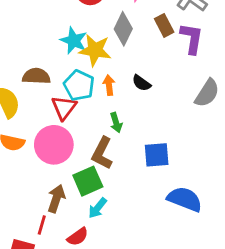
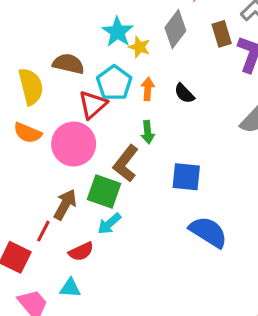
yellow star: (95, 50) -> (139, 47), size x0.6
green square: (88, 181) -> (104, 192), turned 32

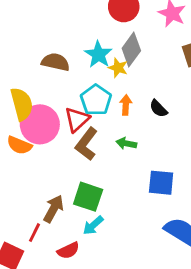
gray diamond: (175, 29) -> (131, 49), moved
brown semicircle: (68, 64) -> (55, 62), moved
green arrow: (148, 132) -> (126, 143), turned 108
pink circle: (74, 144) -> (40, 124), moved
brown L-shape: (126, 163) -> (86, 144), moved

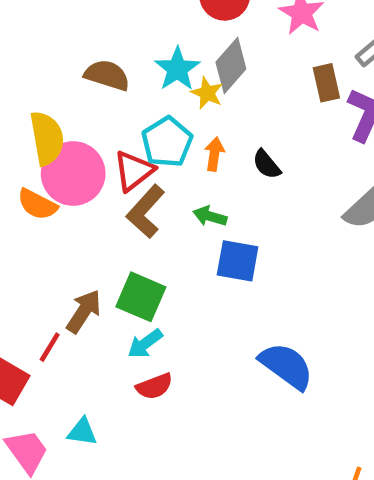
blue square: (161, 183) -> (238, 261), moved
red semicircle: (68, 250) -> (154, 386), moved

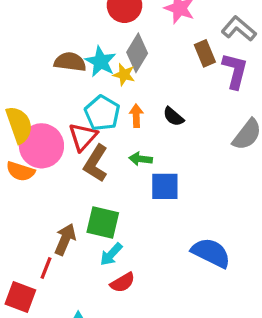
brown semicircle: (107, 75) -> (70, 62), moved

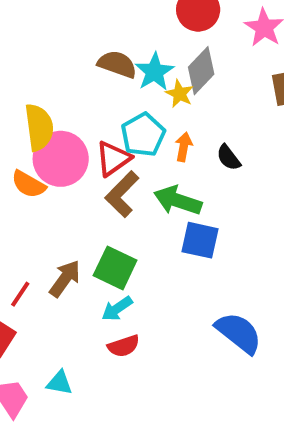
green arrow: (141, 159) -> (178, 201), size x1.6
red line: (46, 268) -> (20, 294), moved

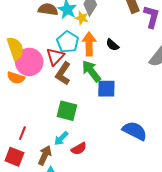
orange arrow: (184, 147) -> (89, 44), size x1.6
green arrow: (178, 201) -> (91, 71), turned 45
brown arrow: (65, 279) -> (45, 155), moved
cyan arrow: (117, 309) -> (61, 138), moved

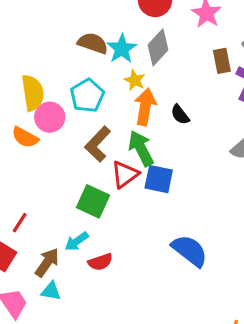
yellow star: (82, 18) -> (135, 80), moved
cyan pentagon: (68, 42) -> (87, 96), moved
red triangle: (55, 57) -> (125, 174), moved
pink circle: (29, 62) -> (50, 117), size x0.7

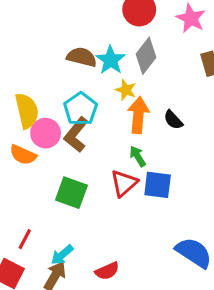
brown L-shape: (98, 144) -> (76, 135), moved
green arrow: (141, 148) -> (138, 156), size x0.6
green square: (93, 201) -> (71, 193), moved
cyan arrow: (77, 241) -> (62, 255), moved

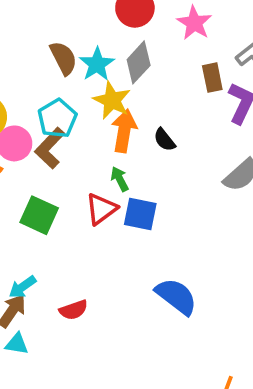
brown semicircle: (82, 57) -> (63, 58), turned 44
yellow star: (126, 90) -> (112, 100), size x1.5

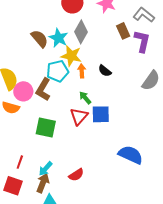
cyan pentagon: (57, 118) -> (58, 71), moved, turned 30
orange arrow: (124, 131) -> (82, 71), size x0.6

